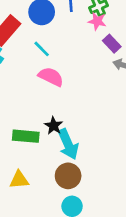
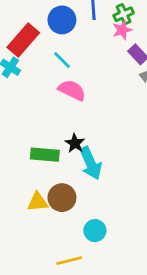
pink star: (97, 21) -> (122, 30), turned -30
brown circle: (68, 176) -> (62, 198), moved

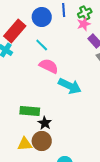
black star: (75, 143) -> (45, 123), moved
cyan arrow: (91, 163) -> (70, 86), moved, turned -40

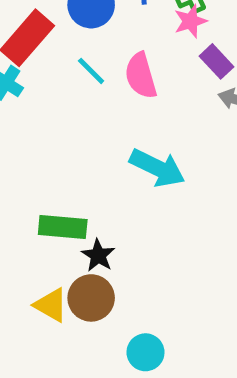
pink semicircle: (49, 66) -> (141, 76), moved, turned -132
yellow triangle: (25, 144) -> (51, 305), turned 35

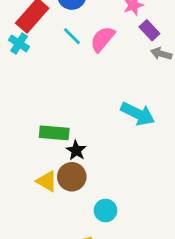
pink semicircle: (141, 76) -> (103, 39), turned 56
cyan arrow: (157, 168) -> (138, 114), moved

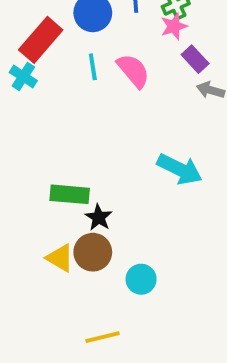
cyan line: (72, 36) -> (93, 67), turned 36
pink semicircle: (103, 39) -> (133, 71), turned 100
cyan circle: (105, 210) -> (141, 279), moved

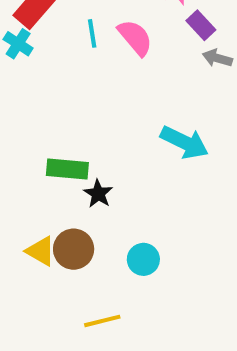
brown circle: (93, 252) -> (74, 249), moved
yellow triangle: (60, 258) -> (41, 251), moved

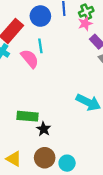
pink semicircle: (135, 38) -> (30, 59), moved
brown circle: (74, 249) -> (45, 158), moved

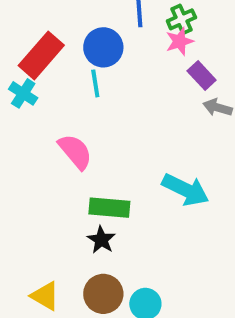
blue circle: (40, 16) -> (103, 47), moved
pink semicircle: (30, 59) -> (75, 152), moved
green rectangle: (28, 116) -> (109, 208), moved

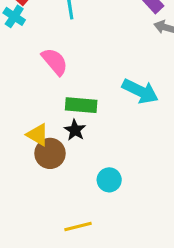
brown circle: (103, 294) -> (50, 153), moved
yellow triangle: (45, 296) -> (38, 135), moved

